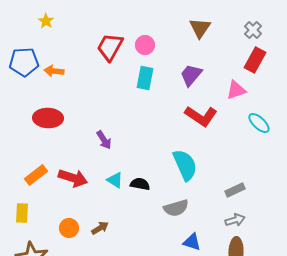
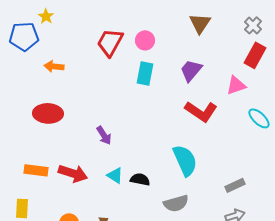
blue pentagon: (24, 62) -> (24, 36), moved
orange rectangle: (36, 175) -> (36, 170), turned 45

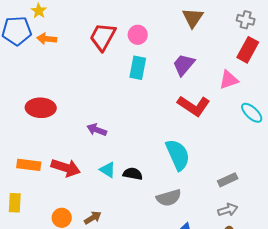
gray cross: (253, 25) -> (246, 20), turned -30
orange arrow: (54, 66) -> (47, 39), moved
purple arrow: (104, 135) -> (97, 130), turned 144

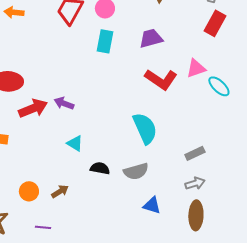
purple trapezoid: (184, 65) -> (151, 38), turned 35
pink triangle: (229, 80) -> (196, 68), moved
red arrow: (66, 168) -> (33, 108), moved, turned -40
black semicircle: (133, 174) -> (100, 168), moved

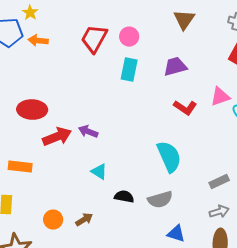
red L-shape: (161, 79) -> (185, 108), size x0.7

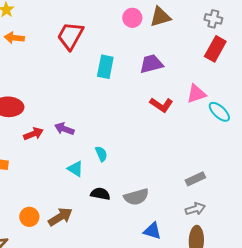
brown triangle: (184, 20) -> (160, 17), turned 40
pink circle: (129, 37) -> (132, 18), moved
red arrow: (57, 137) -> (33, 134), size x0.7
cyan semicircle: (169, 157) -> (101, 154), moved, size x0.5
brown arrow: (84, 220) -> (60, 217), size x1.4

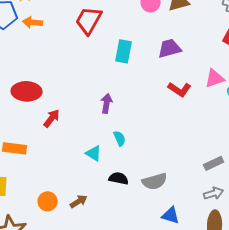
purple arrow: (64, 129) -> (107, 103), moved, turned 78
red arrow: (33, 134) -> (52, 118), turned -30
brown arrow: (60, 217) -> (79, 201), size x0.7

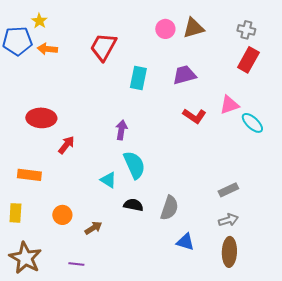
cyan semicircle: (120, 138) -> (134, 165), size x1.8
gray semicircle: (155, 181) -> (169, 208), turned -55
orange circle: (48, 201) -> (62, 215), moved

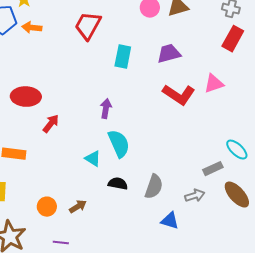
red L-shape: (194, 116) -> (179, 95), size x1.4
cyan ellipse: (252, 123) -> (237, 150), moved
orange circle: (62, 215) -> (47, 207), moved
gray arrow: (228, 220) -> (195, 196), moved
brown ellipse: (229, 252) -> (237, 195), moved, turned -44

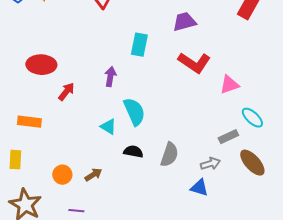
cyan rectangle: (123, 57) -> (139, 45), moved
pink triangle: (214, 84) -> (229, 85), moved
purple arrow: (106, 109) -> (110, 77), moved
blue triangle: (170, 221) -> (199, 188), moved

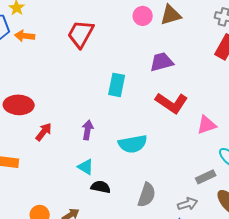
purple arrow: (110, 77) -> (88, 130), moved
cyan semicircle: (134, 112) -> (133, 144), moved, turned 104
black semicircle: (133, 152) -> (101, 187), moved

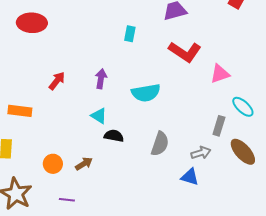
cyan rectangle: (117, 85) -> (130, 34), size x0.7
red ellipse: (19, 105) -> (32, 23), moved
gray rectangle: (206, 177) -> (219, 126), turned -48

